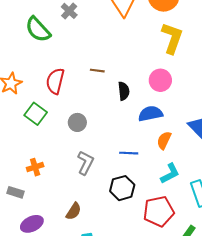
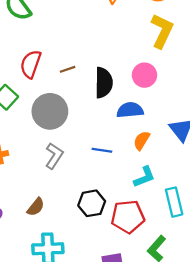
brown line: (97, 71) -> (68, 69), moved, turned -32
black semicircle: (124, 91) -> (104, 83), size x1.5
gray circle: (77, 122) -> (50, 111), size x1.8
black hexagon: (122, 188) -> (92, 203), moved

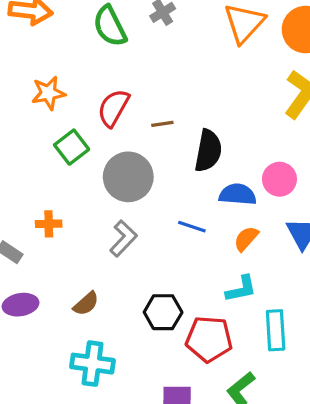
pink circle: (144, 75) -> (279, 179), moved
blue line: (102, 150) -> (192, 227), moved

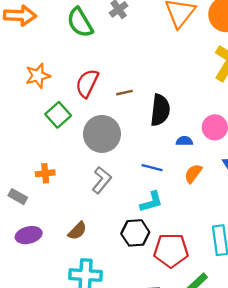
blue semicircle: (238, 194) -> (184, 141), size x0.6
cyan L-shape: (241, 289) -> (151, 202), moved

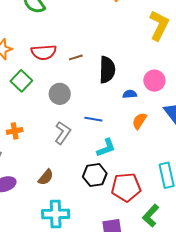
red semicircle: (87, 83) -> (44, 52), turned -115
gray circle: (102, 134) -> (60, 94), size x0.7
blue line: (152, 168) -> (93, 119), moved

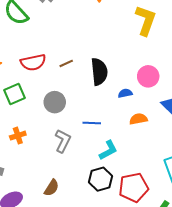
green square: (21, 81) -> (14, 94), turned 30
orange semicircle: (139, 121) -> (138, 119), turned 54
orange cross: (15, 131) -> (18, 136), moved

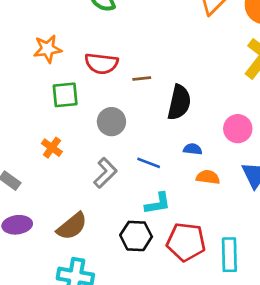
blue semicircle: (125, 93) -> (193, 149), moved
orange cross: (18, 136) -> (52, 148), turned 35
red pentagon: (134, 187) -> (186, 242), moved
brown semicircle: (52, 188) -> (72, 226), size x1.4

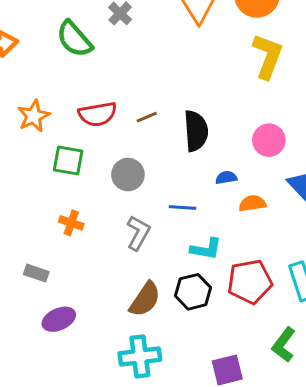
green square: (65, 95) -> (68, 161), turned 32
cyan L-shape: (158, 203) -> (206, 249), turned 36
brown semicircle: (72, 226) -> (145, 299), moved

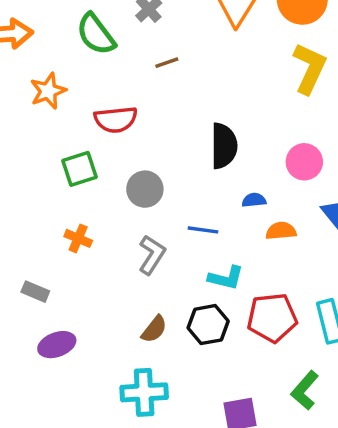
orange star: (34, 116) -> (48, 91), moved
brown line: (147, 117) -> (167, 63), moved
green square: (68, 161) -> (79, 169), turned -32
brown semicircle: (145, 299) -> (154, 329), size x0.7

